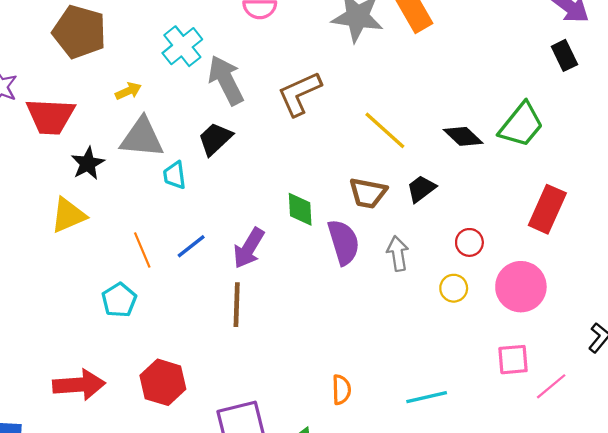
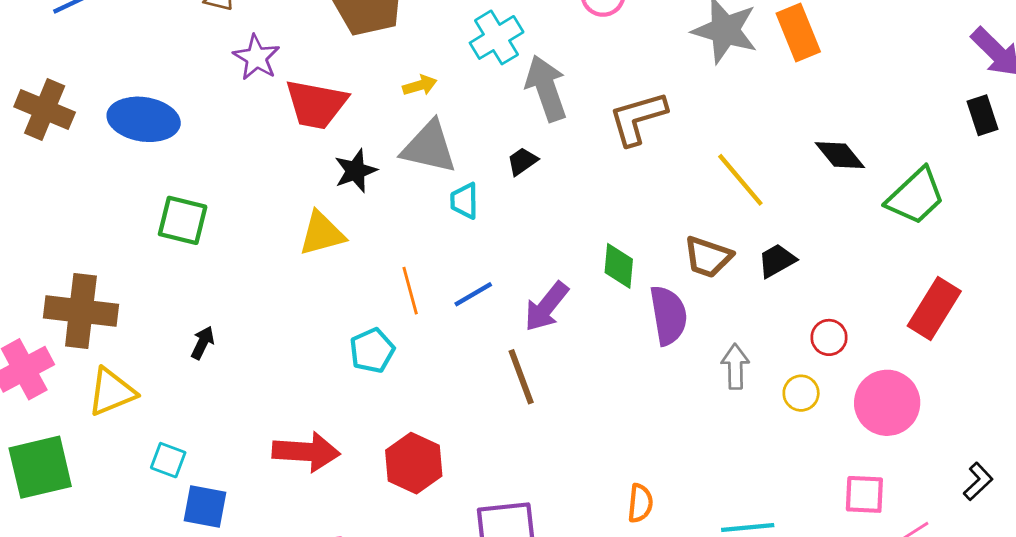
black diamond: (463, 136) -> (840, 155), moved
black trapezoid: (215, 139) -> (522, 161), size x0.7
gray arrow: (398, 253) -> (735, 366), moved
brown line: (237, 305) -> (521, 377), turned -30

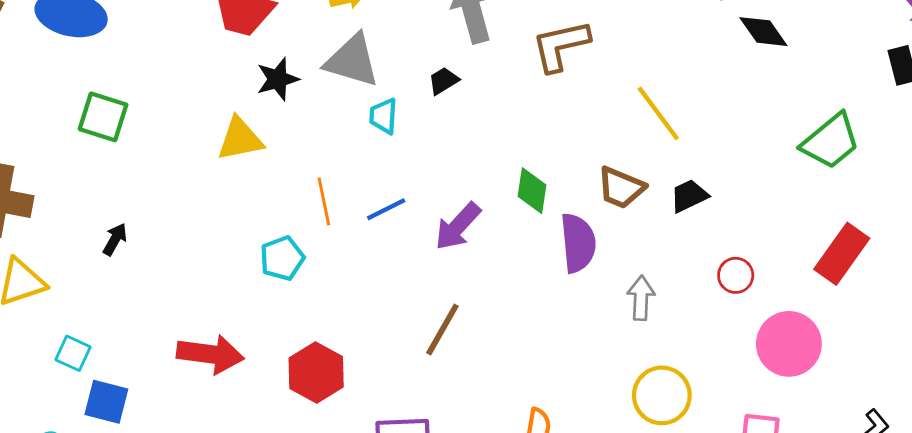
black diamond: (840, 155) -> (763, 32), moved
brown line: (521, 377) -> (442, 330), moved, turned 46
yellow circle: (801, 393) -> (662, 395), moved, size x1.6

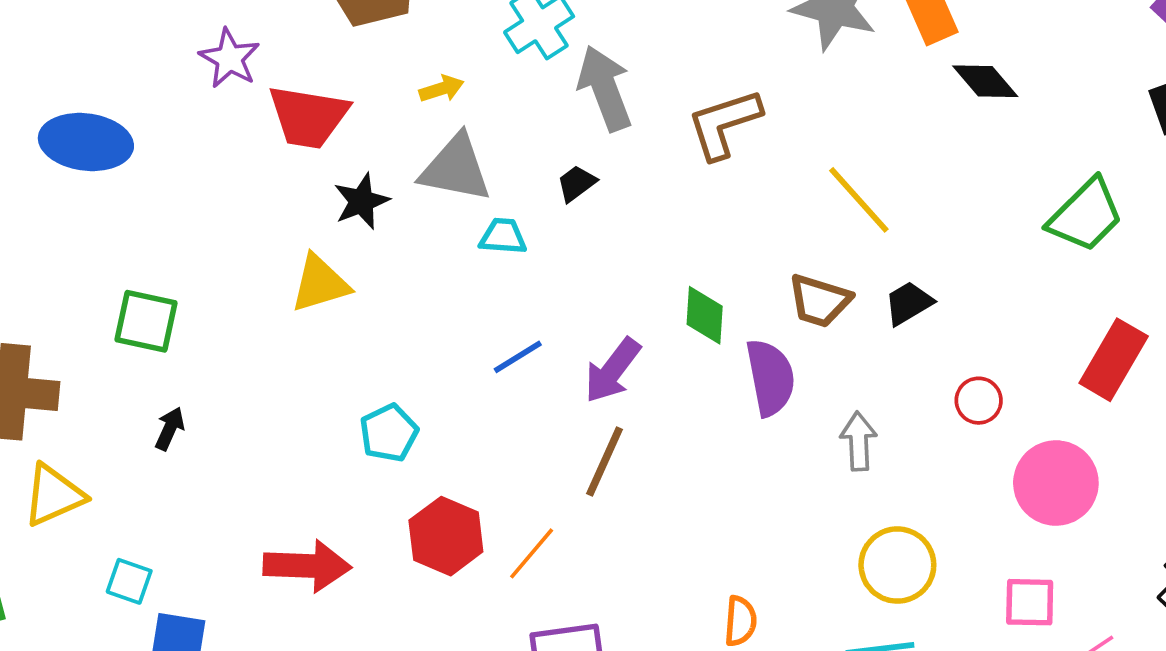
cyan trapezoid: (383, 116) -> (503, 236), turned 96
green square: (103, 117) -> (146, 321), moved
orange line: (324, 201) -> (532, 553), moved, turned 57
brown line: (442, 330) -> (605, 461), moved
red hexagon: (316, 372) -> (446, 536), moved

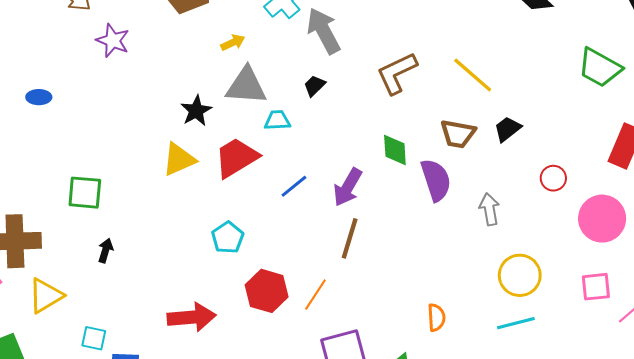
red trapezoid: (308, 117) -> (236, 158), moved, turned 147
brown L-shape: (724, 124) -> (397, 73), moved
blue ellipse: (86, 142) -> (39, 97), size x0.5
green trapezoid: (1086, 215) -> (600, 68), turned 81

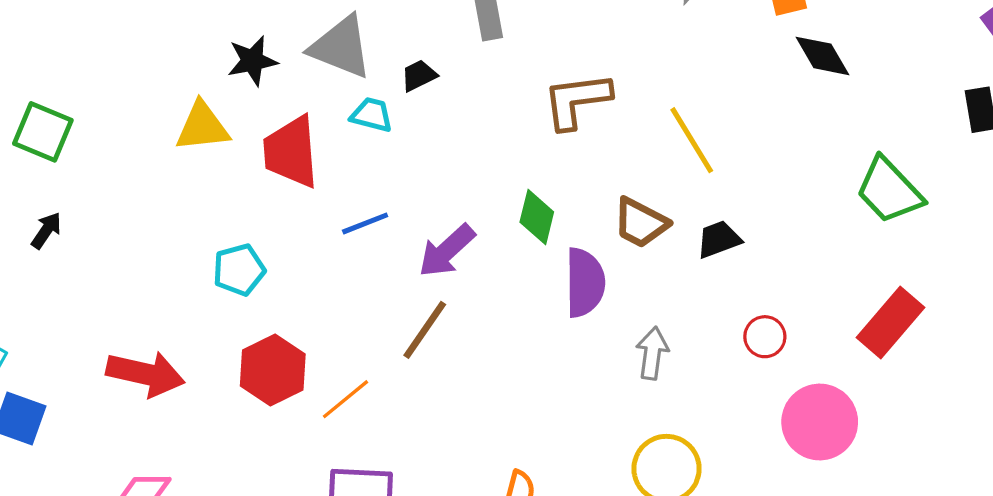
black trapezoid: (314, 86) -> (419, 75), moved
red trapezoid: (236, 158) -> (291, 152), turned -81

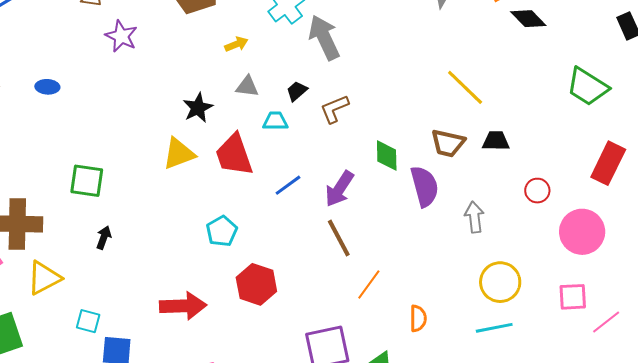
gray triangle: (341, 47) -> (247, 86), size x0.6
brown L-shape: (577, 100) -> (334, 109), moved, size x0.7
black trapezoid: (719, 239) -> (496, 141), turned 36
brown line: (425, 330) -> (339, 238), turned -48
orange line: (346, 399) -> (369, 285), moved

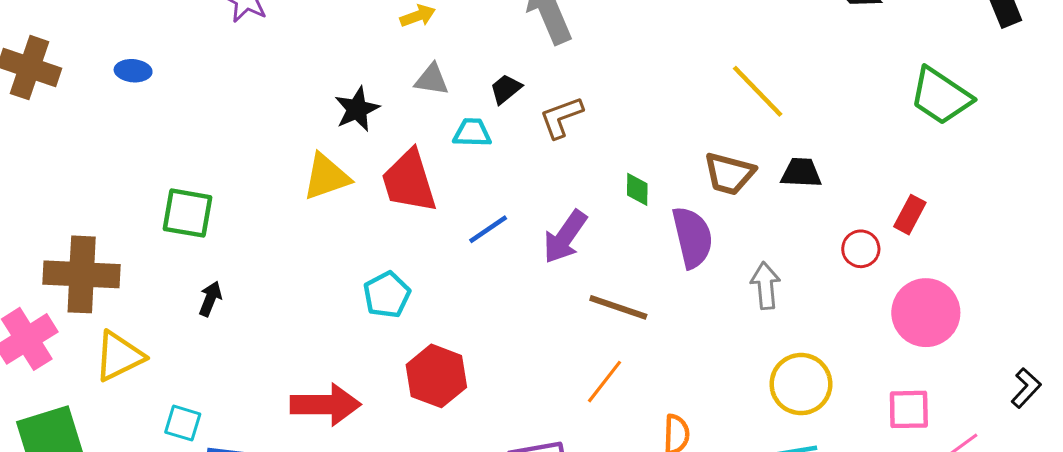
green diamond: (387, 156) -> (637, 189), size x0.7
red rectangle: (608, 163) -> (910, 215), moved, size x0.6
brown line: (339, 238) -> (618, 307), moved, turned -45

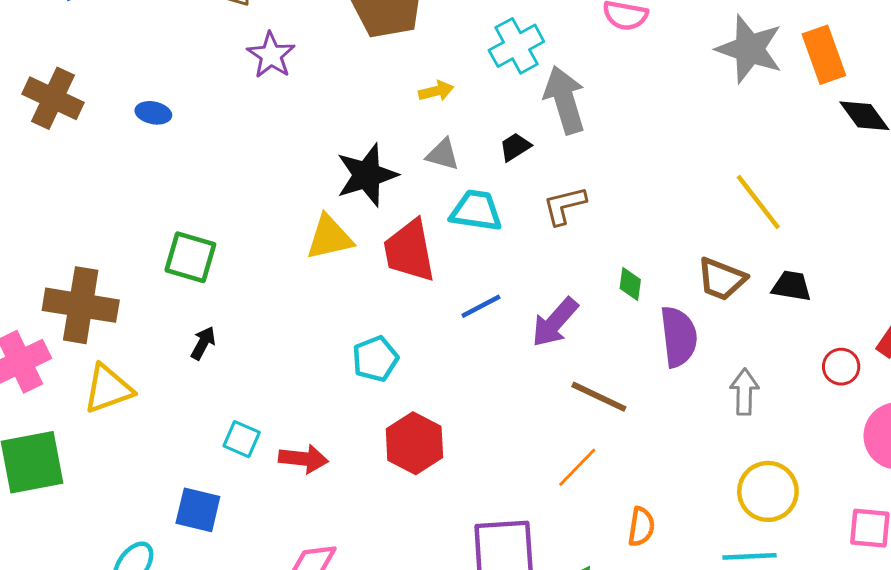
black trapezoid: (506, 89) -> (515, 147), moved
black star: (357, 109) -> (367, 175), size x1.4
cyan trapezoid: (472, 133) -> (476, 211), size x1.4
red arrow: (326, 405) -> (304, 459), size x0.7
cyan square: (183, 423) -> (242, 439), moved

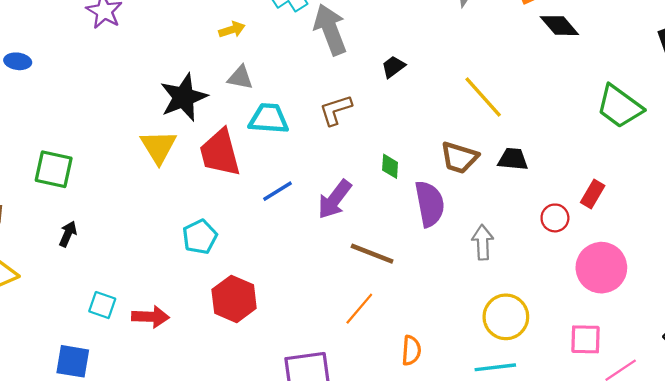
black trapezoid: (515, 147) -> (393, 67), moved
yellow triangle: (329, 237) -> (158, 147), turned -45

